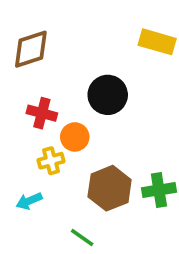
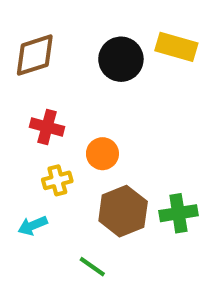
black circle: (108, 95) -> (121, 59), moved
orange circle: (75, 137) -> (102, 154), moved

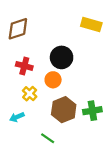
black circle: (121, 59) -> (62, 57), moved
yellow cross: (57, 180) -> (30, 94), turned -32

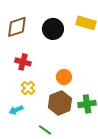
black circle: (62, 57) -> (53, 29), moved
orange circle: (53, 80) -> (64, 77), moved

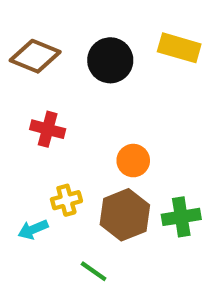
brown diamond: (17, 27) -> (35, 56), turned 40
yellow cross: (28, 88) -> (66, 200), moved, turned 32

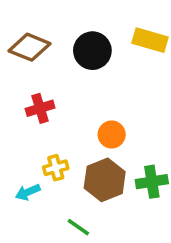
red cross: (48, 129) -> (40, 108), turned -32

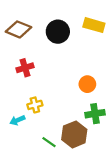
orange circle: (112, 134) -> (87, 84), moved
brown hexagon: (105, 180) -> (74, 134), moved

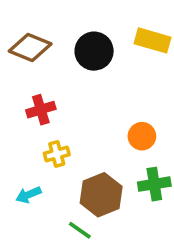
yellow cross: (35, 105) -> (57, 154), moved
brown hexagon: (74, 134) -> (101, 195), moved

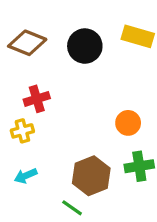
yellow cross: (57, 154) -> (22, 131), moved

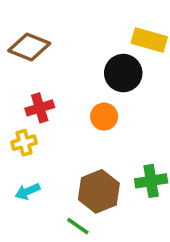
black circle: (85, 46) -> (123, 73), moved
orange circle: (128, 123) -> (104, 117), moved

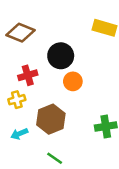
black circle: (123, 73) -> (61, 56), moved
brown hexagon: (99, 191) -> (51, 119), moved

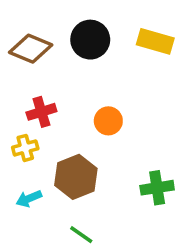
black circle: (61, 56) -> (90, 40), moved

